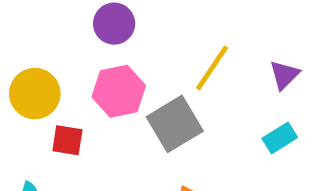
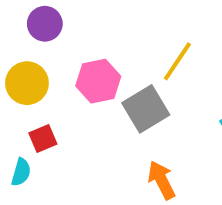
purple circle: (114, 24) -> (45, 24), moved
red square: (67, 140) -> (43, 139), moved, turned -32

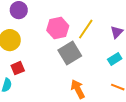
pink hexagon: (98, 81) -> (58, 28), moved

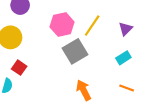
red square: (18, 68) -> (19, 68), turned -32

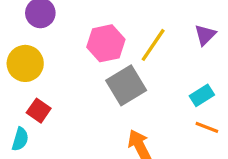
purple triangle: (126, 29) -> (205, 35), moved
orange line: (127, 88) -> (207, 127), moved

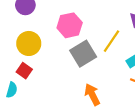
yellow line: (153, 45) -> (112, 41), moved
yellow circle: (25, 63) -> (29, 43), moved

